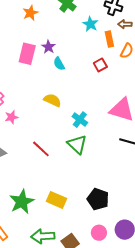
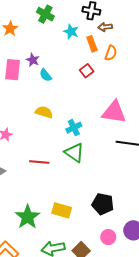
cyan cross: (80, 120) -> (74, 128), turned 35
red line: (41, 149) -> (39, 162), turned -30

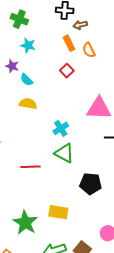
cyan star: (71, 31) -> (28, 45), moved
orange semicircle: (111, 53) -> (89, 50), turned 140
yellow semicircle: (44, 112) -> (28, 104), moved
black pentagon: (103, 204) -> (91, 184), moved

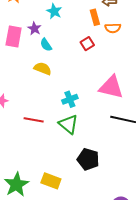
orange semicircle: (89, 50) -> (113, 28), turned -77
red line: (31, 167) -> (34, 120), moved

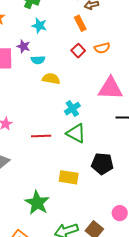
orange semicircle: (113, 28) -> (102, 48), moved
cyan semicircle: (46, 45) -> (38, 60), turned -48
yellow semicircle: (43, 69) -> (51, 79), moved
yellow rectangle: (51, 181) -> (69, 177), moved

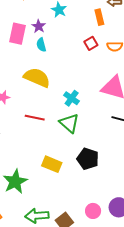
cyan semicircle: (38, 60) -> (41, 45), moved, turned 64
yellow semicircle: (51, 79) -> (37, 78), moved, size x1.5
cyan cross: (72, 109) -> (72, 98), turned -35

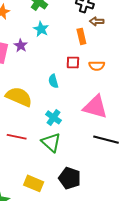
red square: (91, 43) -> (73, 63), turned 32
cyan semicircle: (41, 45) -> (53, 81), moved

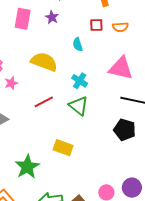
purple star: (21, 46) -> (52, 17), moved
red line: (17, 137) -> (44, 102), turned -36
black pentagon: (70, 178) -> (125, 130), moved

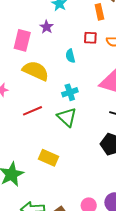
pink rectangle: (23, 19) -> (22, 40), moved
cyan cross: (80, 81) -> (70, 92), turned 35

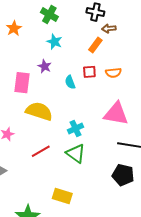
orange rectangle: (99, 12) -> (95, 45), turned 56
cyan semicircle: (70, 56) -> (70, 82), moved

